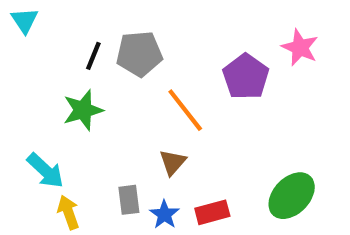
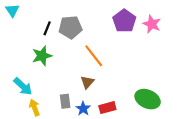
purple pentagon: (246, 77) -> (124, 21), moved
green ellipse: (292, 196) -> (148, 99), turned 70

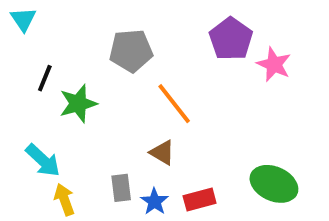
pink star: (152, 24) -> (274, 64), moved
black line: (47, 28) -> (45, 78), moved
brown triangle: (87, 82) -> (162, 153), turned -40

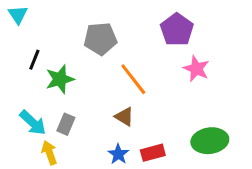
pink star: (274, 64) -> (196, 69), moved
green ellipse: (274, 184) -> (210, 141), turned -32
gray rectangle: (121, 188) -> (66, 124), moved, turned 30

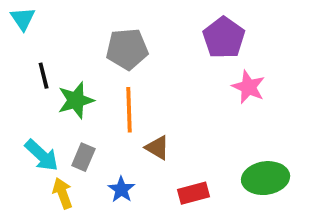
black line: (34, 60) -> (44, 76), turned -36
orange line: (133, 79) -> (129, 110), moved, turned 36
blue star: (118, 154) -> (121, 189), moved

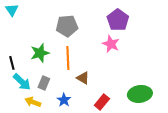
black line: (44, 76) -> (12, 63), moved
pink star: (248, 87) -> (111, 44), moved
yellow arrow: (63, 193) -> (33, 102), turned -49
red rectangle: (193, 193) -> (102, 102), turned -35

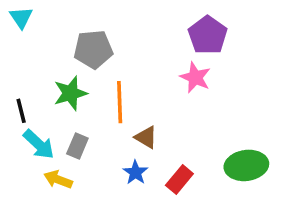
gray pentagon: (67, 26) -> (93, 49), moved
blue star: (64, 100) -> (135, 172), moved

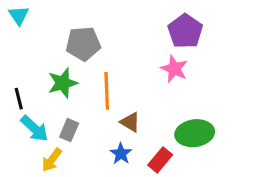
green ellipse: (246, 165) -> (195, 133), moved
yellow arrow: (58, 179) -> (52, 160), turned -75

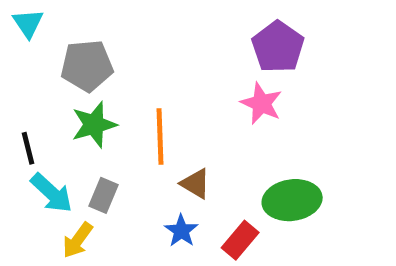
gray pentagon: (83, 44) -> (87, 66), moved

